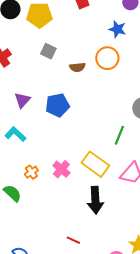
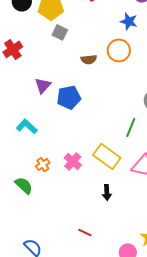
gray square: (48, 51) -> (60, 32), moved
purple triangle: (22, 100) -> (43, 85), moved
black arrow: (95, 200) -> (107, 192), size x0.6

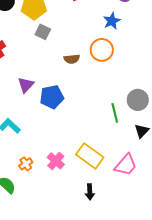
blue star: (129, 21) -> (112, 21), turned 30
green line: (131, 127) -> (115, 113), moved, turned -36

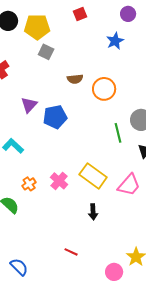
orange circle: (102, 50) -> (104, 89), moved

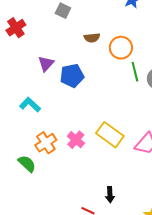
green line: (118, 133) -> (135, 72), moved
orange cross: (29, 184) -> (46, 143), size x1.5
black arrow: (93, 212) -> (110, 195), moved

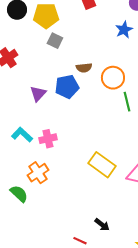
blue pentagon: (72, 76) -> (67, 87), moved
pink cross: (76, 140) -> (48, 139), moved, turned 36
black arrow: (110, 195) -> (102, 225), turned -49

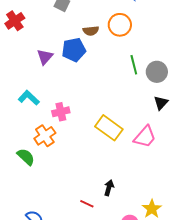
orange circle: (113, 78) -> (120, 25), moved
pink cross: (48, 139) -> (61, 112), moved
black arrow: (102, 225) -> (109, 188), turned -112

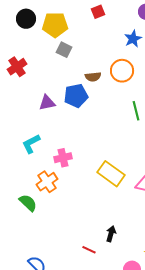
purple triangle: (45, 57) -> (47, 103), turned 36
cyan L-shape: (29, 98) -> (31, 144), turned -70

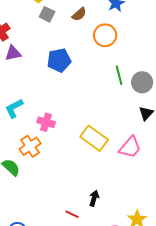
brown semicircle: (93, 77) -> (79, 14), moved, turned -35
purple triangle: (47, 103) -> (13, 53), moved
pink cross: (63, 158) -> (46, 122), turned 30

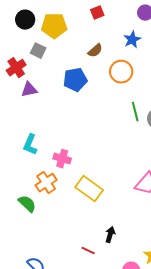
gray square: (47, 14) -> (38, 51), moved
blue pentagon: (59, 60) -> (75, 80), moved
cyan L-shape: (14, 108) -> (30, 145), turned -40
yellow rectangle: (94, 138) -> (89, 189), moved

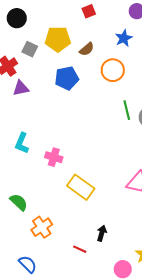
yellow pentagon: (54, 26) -> (58, 39), moved
orange cross: (46, 183) -> (42, 227), moved

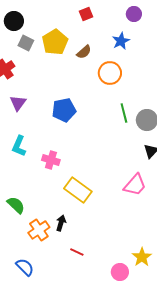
yellow pentagon: (58, 39) -> (55, 42), turned -30
gray square: (30, 49) -> (26, 43), moved
blue pentagon: (67, 78) -> (64, 110), moved
purple triangle: (21, 88) -> (18, 103), moved, turned -42
black arrow: (102, 233) -> (61, 223), moved

